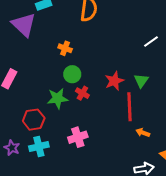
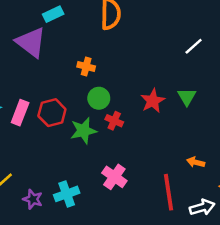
red line: (130, 107) -> (169, 192), moved
red hexagon: (34, 120) -> (52, 113), moved
pink cross: (78, 137) -> (114, 177), turned -30

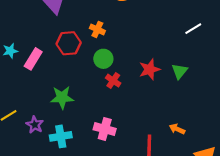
red hexagon: (52, 113) -> (69, 43), moved
green star: (83, 131) -> (62, 97), moved
pink cross: (114, 177) -> (105, 129), turned -30
purple star: (33, 199) -> (35, 125), moved

